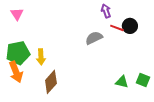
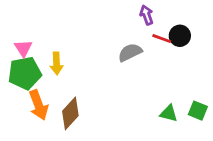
pink triangle: (17, 14) -> (23, 48), moved
yellow arrow: (41, 57) -> (57, 63), moved
orange arrow: (16, 72) -> (39, 105), moved

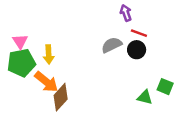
black circle: (180, 36) -> (137, 50), moved
orange arrow: (39, 105) -> (46, 82), moved, turned -30
green square: (198, 111) -> (165, 87), moved

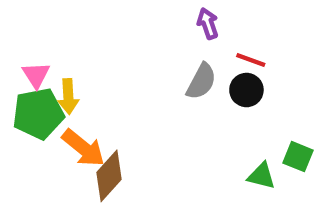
purple arrow: (126, 13) -> (208, 23), moved
gray semicircle: (112, 45) -> (201, 81), turned 144
yellow arrow: (49, 54) -> (68, 96), moved

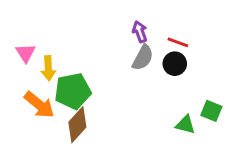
purple arrow: (208, 23) -> (140, 32), moved
green pentagon: (38, 114) -> (73, 91), moved
orange arrow: (83, 148) -> (39, 105), moved

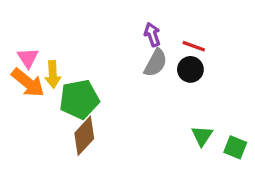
orange arrow: (39, 105) -> (28, 83), moved
green square: (211, 111) -> (235, 147), moved
green triangle: (185, 125) -> (202, 136), turned 50

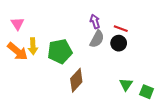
pink triangle: (28, 58) -> (17, 24), moved
green pentagon: (79, 99) -> (60, 51), moved
brown diamond: (84, 136) -> (76, 80), moved

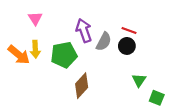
purple arrow: (95, 21) -> (84, 31), moved, size x1.5
pink triangle: (17, 24) -> (35, 18), moved
green triangle: (126, 84) -> (139, 80), moved

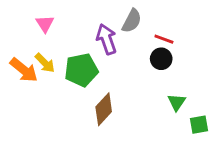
gray semicircle: (104, 42) -> (132, 21), moved
yellow arrow: (35, 49) -> (45, 63), turned -42
green square: (157, 98) -> (199, 125), turned -32

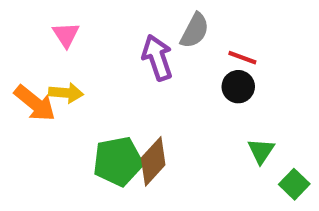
yellow arrow: (45, 63) -> (66, 93), turned -40
green pentagon: (81, 70) -> (118, 161), moved
green square: (199, 125) -> (294, 184), turned -36

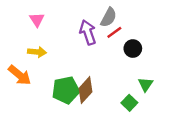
red line: (242, 58) -> (114, 32), moved, turned -56
orange arrow: (35, 103) -> (20, 75), moved
green square: (294, 184) -> (129, 103), moved

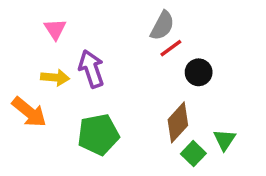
purple arrow: (88, 32) -> (91, 69), moved
green triangle: (146, 84) -> (225, 140), moved
brown diamond: (85, 90) -> (178, 122), moved

